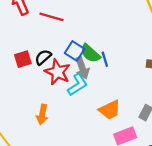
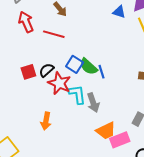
gray arrow: (82, 68) -> (93, 103), moved
cyan L-shape: (78, 85) -> (77, 94), turned -65
orange trapezoid: (110, 110) -> (106, 131), moved

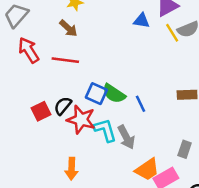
blue line: (101, 72) -> (140, 104), moved

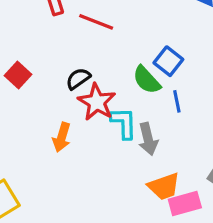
blue square: (96, 94) -> (168, 61), moved
red square: (41, 111) -> (18, 75), moved, turned -36
orange arrow: (72, 169) -> (62, 137), moved

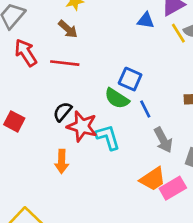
gray arrow: (148, 139) -> (163, 140), moved

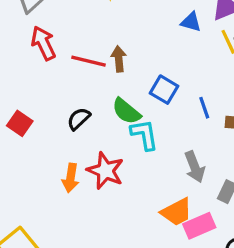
brown arrow: (68, 29) -> (119, 59), moved, turned -144
green semicircle: (117, 98) -> (126, 111), moved
blue line: (145, 109) -> (204, 108), moved
red star: (82, 126) -> (105, 171), moved
cyan L-shape: (108, 137) -> (144, 135), moved

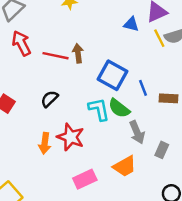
blue square: (164, 90) -> (113, 75), size x1.4
green semicircle: (126, 111) -> (119, 108), moved
pink rectangle: (199, 226) -> (85, 179), moved

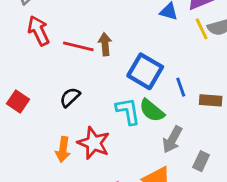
gray arrow: (137, 132) -> (172, 139), turned 50

